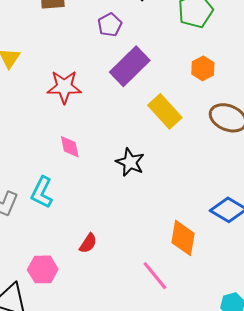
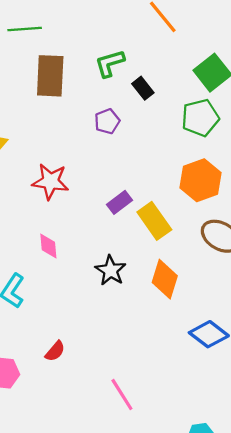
purple rectangle: (130, 66) -> (120, 202), moved, size x0.6
orange hexagon: (203, 68) -> (200, 180), size x1.6
orange diamond: (183, 238) -> (165, 279), moved

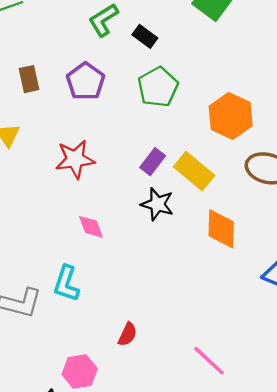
brown rectangle: (50, 76) -> (29, 79), moved, size x0.6
green pentagon: (200, 118) -> (158, 87), moved
purple pentagon: (107, 121) -> (86, 81), moved, size x1.4
black star: (111, 270) -> (157, 204), moved

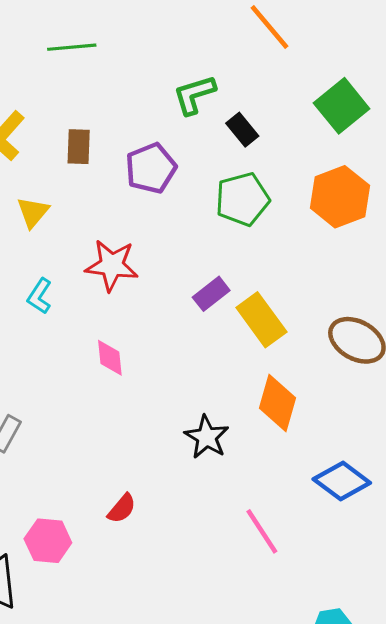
orange hexagon: (231, 116) -> (340, 197), moved
black star: (157, 204) -> (207, 437), moved
cyan L-shape: (66, 284) -> (40, 296), moved, size x0.7
pink line: (209, 361) -> (262, 531), moved

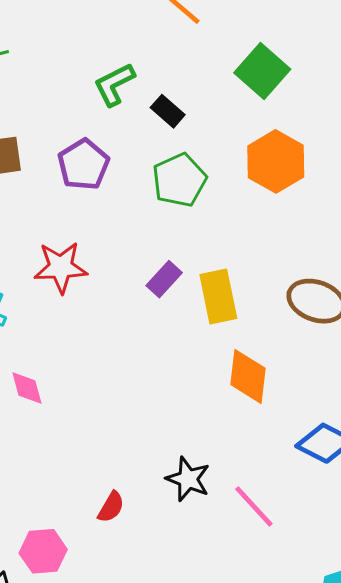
yellow rectangle: (261, 320) -> (218, 297), turned 34
pink diamond: (110, 358) -> (27, 388), moved
black star: (207, 437) -> (188, 479), moved

